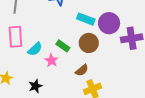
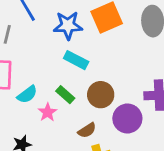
cyan rectangle: (86, 19) -> (76, 60), moved
purple circle: (109, 23) -> (127, 118), moved

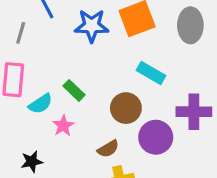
cyan rectangle: (76, 60) -> (151, 73), moved
green rectangle: (65, 95) -> (74, 90), moved

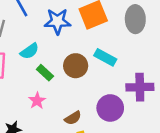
cyan semicircle: (40, 104) -> (30, 51), moved
brown circle: (126, 108) -> (76, 66), moved

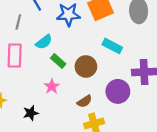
brown circle: (76, 66) -> (86, 66), moved

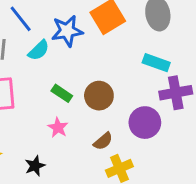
cyan semicircle: (44, 42) -> (39, 50), moved
cyan rectangle: (112, 46) -> (156, 63), moved

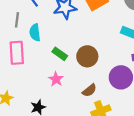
cyan semicircle: (39, 50) -> (35, 32), moved, turned 126

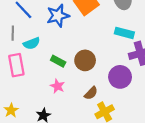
cyan semicircle: (35, 32) -> (32, 43), turned -98

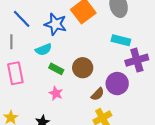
blue star: (58, 16) -> (55, 24), turned 30
cyan semicircle: (32, 43) -> (44, 49), moved
brown semicircle: (91, 93) -> (98, 94), moved

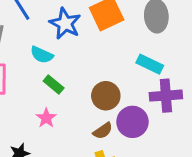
cyan semicircle: (44, 49) -> (42, 55), turned 35
brown circle: (83, 68) -> (106, 96), moved

